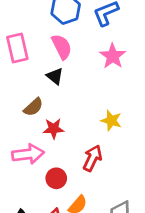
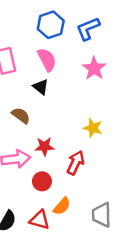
brown semicircle: (33, 107) -> (21, 115), turned -102
red star: (54, 129) -> (44, 147), moved

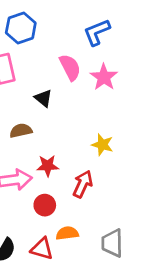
blue hexagon: (51, 25) -> (21, 28), moved
pink semicircle: (47, 60) -> (70, 67), moved
brown semicircle: (21, 115) -> (21, 131), turned -48
orange semicircle: (62, 206) -> (67, 233), turned -138

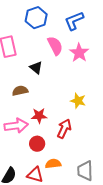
blue hexagon: (21, 28) -> (36, 18), moved

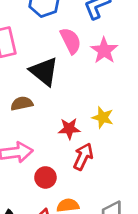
black triangle: (36, 68) -> (44, 71), size x1.6
red star: (39, 116) -> (69, 129), moved

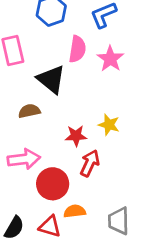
pink semicircle: (71, 41) -> (77, 49), turned 36
red circle: (45, 177) -> (53, 184), size x1.5

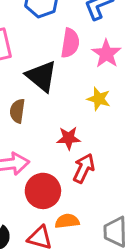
brown semicircle: (29, 111) -> (17, 111), turned -70
yellow star: (109, 125) -> (99, 99), moved

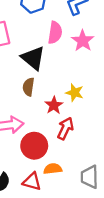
yellow star: (99, 99) -> (75, 93), moved
brown semicircle: (17, 111) -> (28, 87), moved
red star: (69, 138) -> (54, 105), turned -30

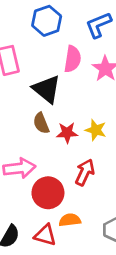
brown semicircle: (28, 87) -> (41, 123), turned -30
red star: (54, 105) -> (67, 133), moved, turned 30

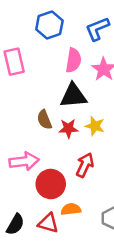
black triangle: (47, 89) -> (73, 96), moved, turned -44

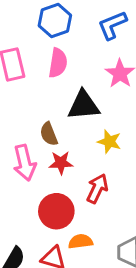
pink semicircle: (73, 60) -> (58, 63), moved
red star: (68, 128) -> (61, 163), moved
pink arrow: (24, 161) -> (25, 163), moved, turned 84

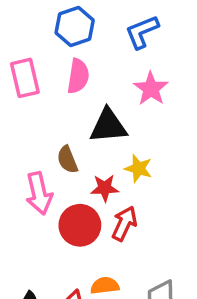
red star: (61, 163) -> (105, 188), moved
red circle: (56, 211) -> (80, 225), moved

